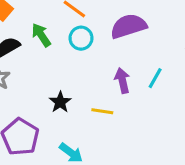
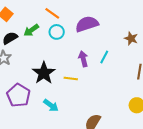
green arrow: (41, 35) -> (31, 30), turned -91
black star: (60, 102) -> (44, 73), size x1.6

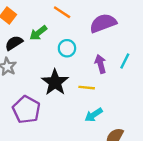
cyan circle: (57, 32) -> (67, 48), moved
cyan arrow: (51, 105) -> (94, 115), moved, turned 112

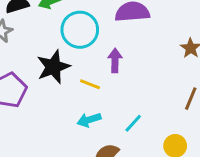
cyan circle: (67, 48) -> (80, 30), size x1.6
cyan line: (125, 61) -> (133, 123), moved

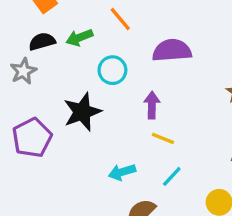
cyan circle: (80, 30) -> (112, 70), size x0.7
yellow line: (90, 84) -> (163, 138), moved

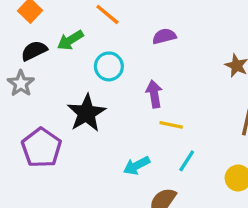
purple semicircle: (172, 50) -> (164, 36), size x0.6

